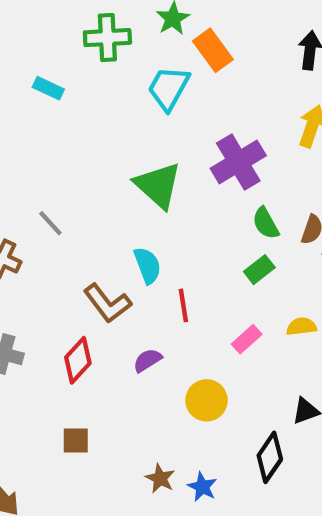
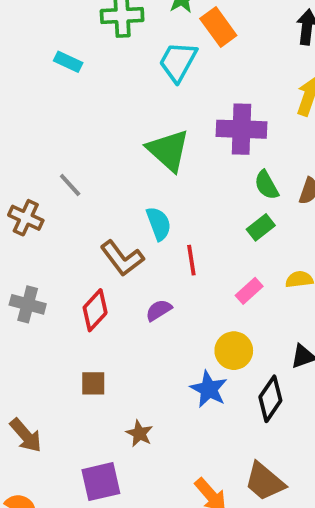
purple cross: (238, 162) -> (241, 129), turned 33
yellow circle: (207, 400) -> (234, 351), moved
brown star: (160, 478) -> (139, 433), moved
blue star: (202, 487) -> (209, 389), moved, size x1.4

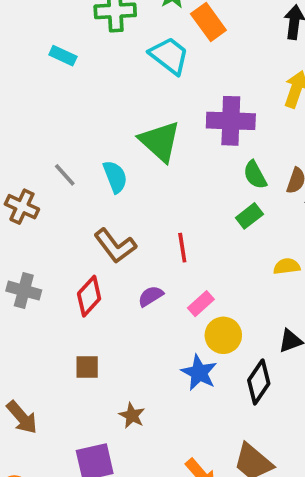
cyan trapezoid: (178, 62) -> (169, 56), turned 99
cyan semicircle: (159, 224) -> (115, 177), moved
pink rectangle: (249, 291) -> (201, 304), moved

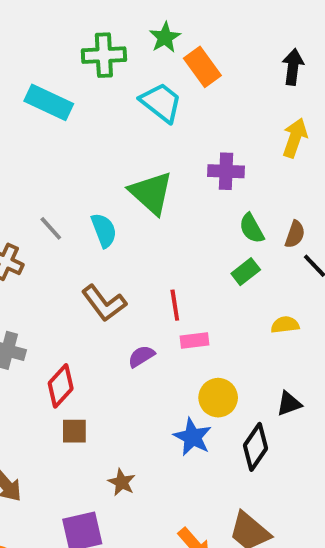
cyan rectangle: (63, 56) -> (49, 102), size x1.6
purple cross: (231, 121) -> (226, 171), size x0.7
red diamond: (89, 296) -> (61, 386), moved
pink rectangle: (201, 304) -> (194, 341), moved, turned 35

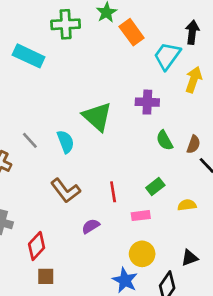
cyan trapezoid: (161, 102) -> (167, 56), moved, turned -92
green rectangle: (246, 272) -> (155, 187), moved
pink rectangle: (194, 341) -> (141, 216), moved

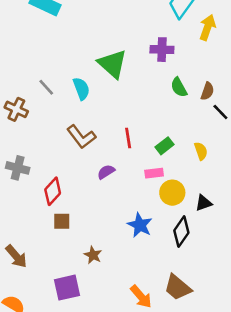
green rectangle: (155, 187) -> (165, 146), moved
yellow semicircle: (187, 205) -> (201, 151), turned 78
pink rectangle: (141, 216) -> (154, 173), moved
yellow circle: (142, 254) -> (172, 193), moved

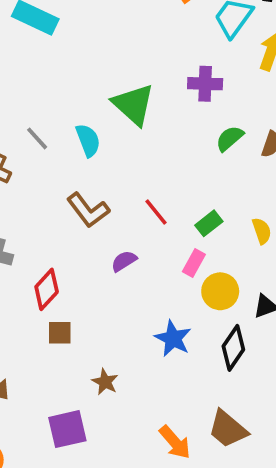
green semicircle: (179, 87) -> (230, 138), turned 78
red line: (128, 138) -> (156, 212), turned -30
pink rectangle: (154, 173) -> (194, 263), turned -54

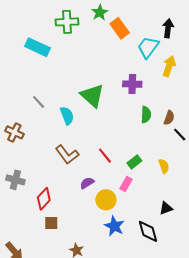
gray line: (37, 138) -> (39, 102), moved
green semicircle: (230, 138) -> (146, 115), turned 133
yellow circle: (220, 291) -> (106, 200), moved
black diamond: (233, 348) -> (148, 231), turned -50

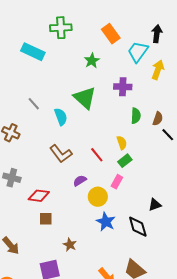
green star: (100, 12) -> (92, 61), moved
yellow semicircle: (164, 166) -> (122, 143), moved
red diamond: (44, 199) -> (39, 196), turned 55

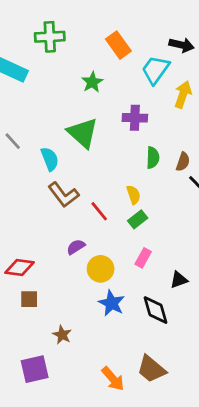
black arrow: (157, 34) -> (182, 45), turned 96
brown L-shape: (61, 154) -> (63, 195), moved
pink rectangle: (117, 182) -> (143, 258), moved

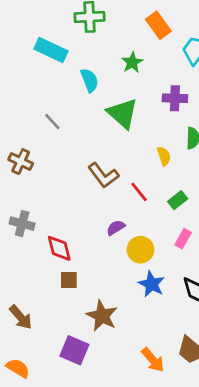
cyan semicircle: (50, 159) -> (90, 80), moved
yellow semicircle: (133, 195) -> (164, 156), moved
red diamond: (20, 267) -> (59, 248), turned 68
brown star: (62, 335) -> (102, 316), size x1.6
purple square: (35, 369) -> (74, 350), turned 36

